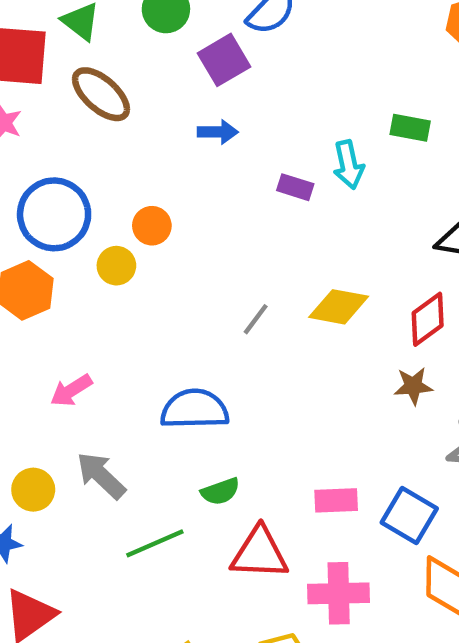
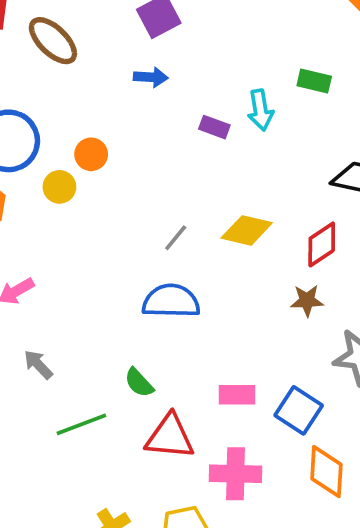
blue semicircle: (195, 409) -> (171, 301), moved
gray arrow: (101, 475) -> (38, 364), size x0.7
green semicircle: (220, 491) -> (139, 383), turned 64

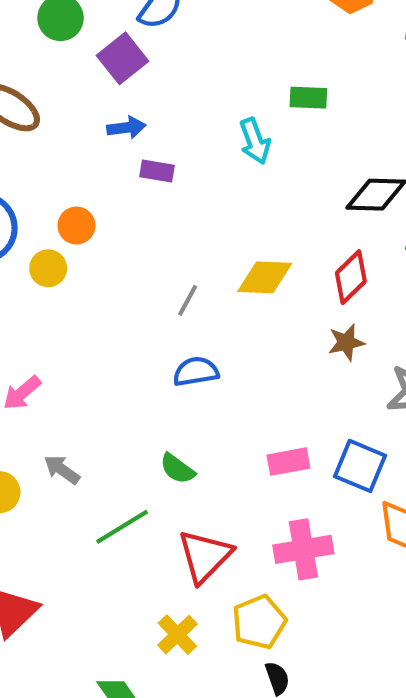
purple rectangle: (214, 127) -> (157, 171), moved
blue semicircle: (171, 301) -> (196, 372), size x0.7
red triangle: (170, 437) -> (205, 556), moved, turned -40

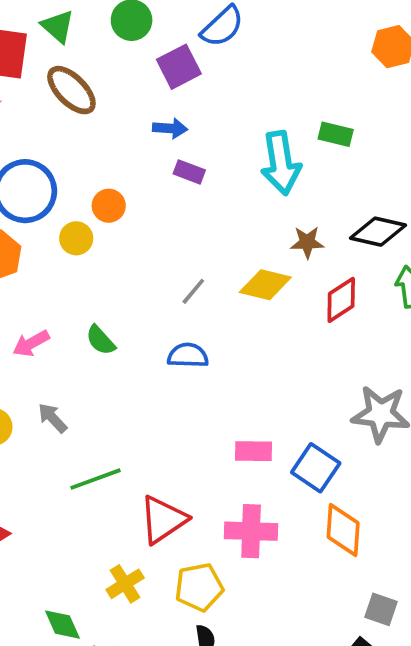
cyan arrow: (255, 141) -> (281, 163), size x1.5
brown star: (346, 342) -> (307, 242), moved
green semicircle: (177, 469) -> (101, 340), moved

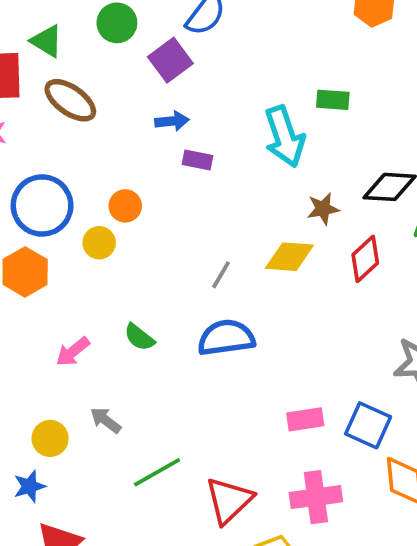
blue semicircle: (188, 355) -> (226, 338), size x1.4

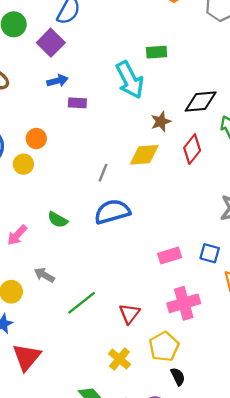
blue square: (368, 425) -> (210, 253), size x0.7
red triangle: (229, 500) -> (129, 314), size x0.7

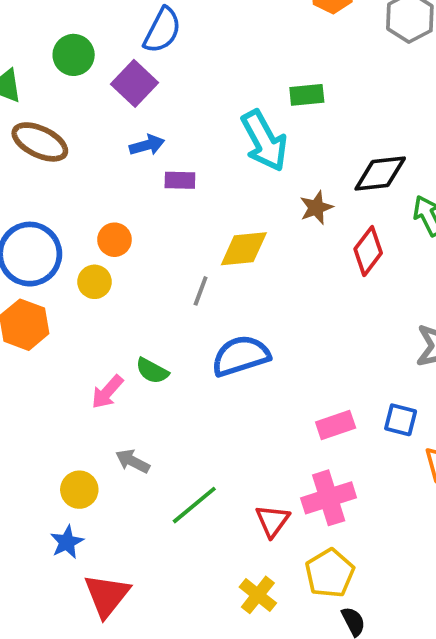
yellow diamond: (144, 155) -> (244, 249), moved
gray line: (103, 173) -> (201, 291), moved
pink arrow: (17, 235) -> (107, 392), moved
pink cross: (184, 303) -> (329, 498), moved

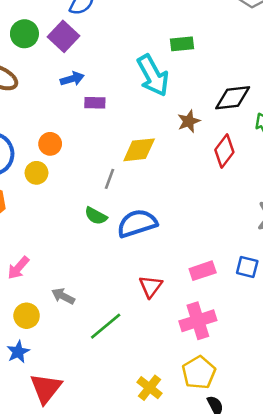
green circle: (74, 55) -> (24, 34), moved
green semicircle: (152, 371) -> (96, 216), moved
pink arrow: (107, 392) -> (18, 268), moved
red triangle: (272, 521) -> (151, 286), moved

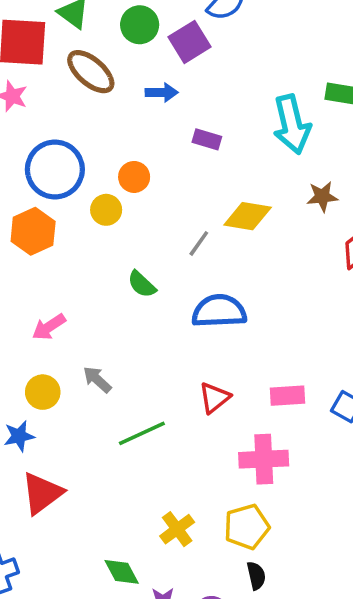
blue arrow: (72, 79) -> (162, 93), moved
green semicircle: (96, 216) -> (142, 284), moved

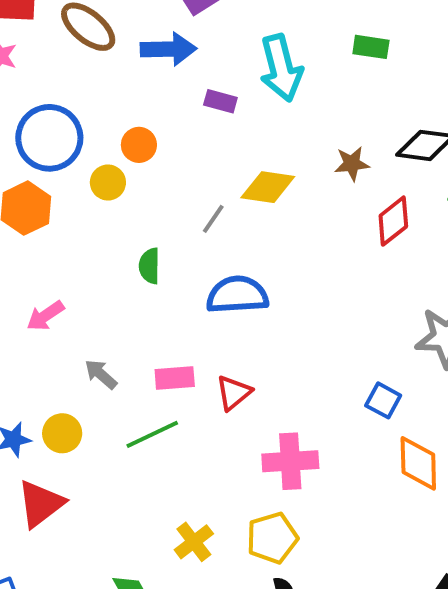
blue arrow: (162, 93) -> (169, 49), size x1.5
cyan arrow: (292, 124) -> (281, 68), moved
green semicircle: (142, 284) -> (149, 266), turned 48
yellow circle: (43, 392) -> (62, 433), moved
pink rectangle: (287, 396) -> (175, 378), moved

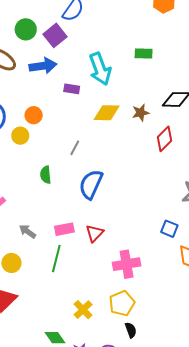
yellow diamond: (268, 187) -> (107, 113), moved
blue semicircle: (237, 295) -> (91, 184), turned -56
green line: (152, 434) -> (56, 258), turned -44

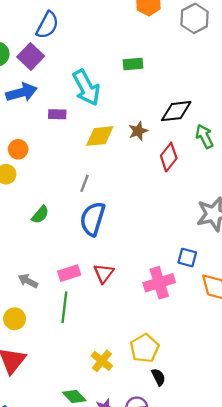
gray line: (75, 148) -> (85, 183), moved
green semicircle: (46, 175) -> (40, 215), turned -126
pink cross: (127, 264) -> (159, 283), moved

